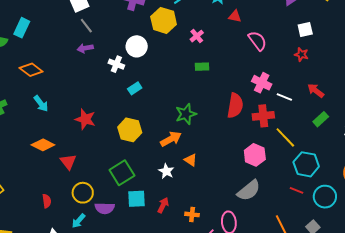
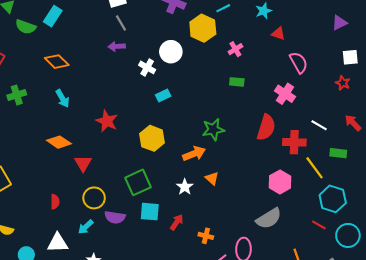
pink cross: (262, 83) -> (285, 94), moved
green rectangle: (321, 119) -> (338, 153), moved, turned 42

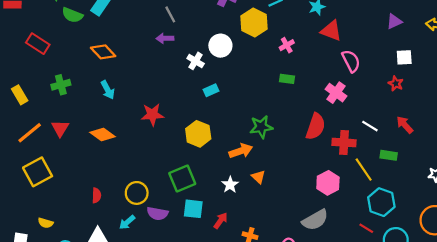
red triangle: (278, 34) -> (331, 31), size x1.5
red star: (107, 121) -> (152, 115), turned -30
red triangle: (83, 163) -> (60, 128), moved

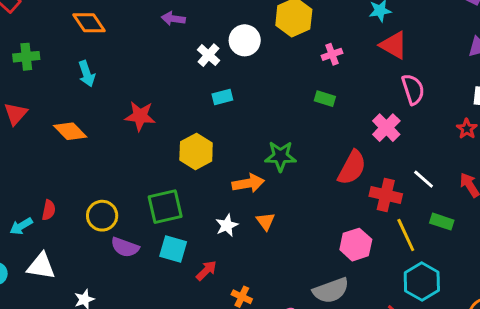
cyan arrow: (127, 222) -> (21, 226), moved

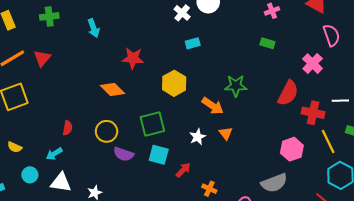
orange diamond: (70, 131) -> (112, 90), moved
white line: (424, 179) -> (340, 101), turned -42
orange arrow: (248, 183) -> (213, 106), turned 45
cyan arrow: (21, 226) -> (54, 154), moved
white triangle: (41, 266) -> (61, 182), moved

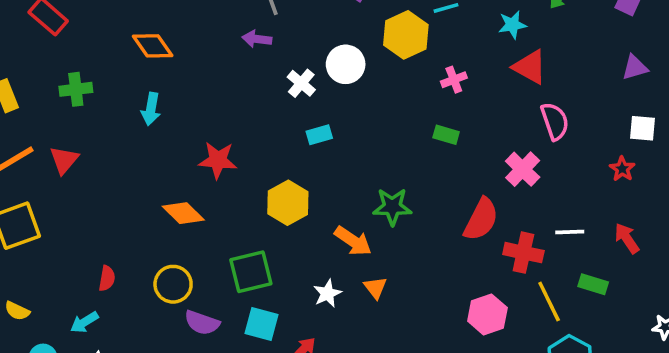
cyan arrow: (93, 28) -> (151, 109), turned 30

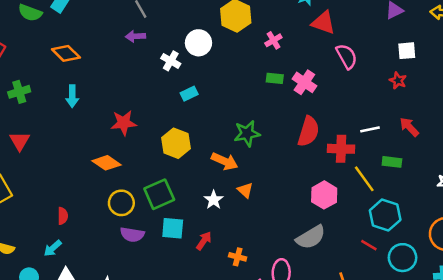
pink cross: (523, 169) -> (304, 82), moved
yellow circle: (173, 284) -> (121, 203), moved

